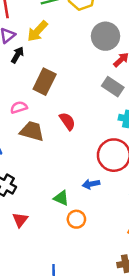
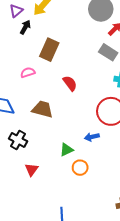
brown trapezoid: (32, 131) -> (42, 109), moved
green triangle: (61, 198) -> (66, 150), turned -48

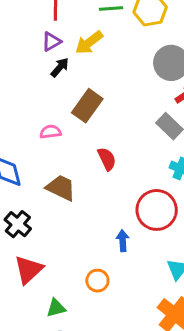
blue arrow: (92, 137) -> (123, 241), turned 88
green triangle: (66, 150) -> (56, 308), moved
red triangle: (32, 170) -> (29, 270), size x1.5

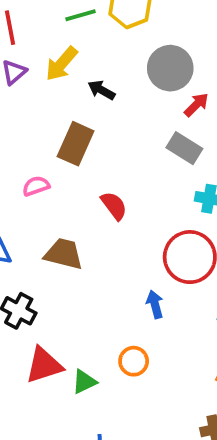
black arrow: (60, 67) -> (101, 90), moved, turned -90
red triangle: (29, 270) -> (44, 365), turned 36
green triangle: (56, 308) -> (84, 382), moved

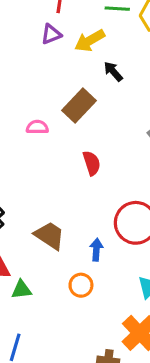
brown trapezoid: (64, 254) -> (49, 236), moved
orange circle: (134, 361) -> (81, 285), moved

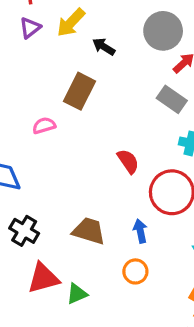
red semicircle: (92, 163) -> (128, 161), moved

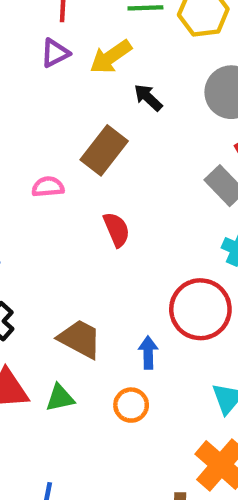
red semicircle: (128, 161) -> (117, 230), moved
green triangle: (77, 294) -> (60, 398), moved

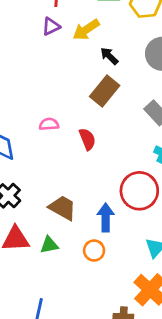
brown rectangle: (104, 150) -> (105, 91), moved
pink semicircle: (48, 187) -> (49, 124), moved
blue arrow: (148, 353) -> (106, 217), size x1.4

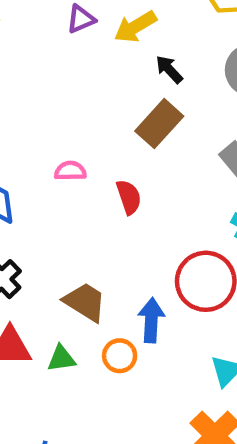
orange circle: (94, 250) -> (120, 356), moved

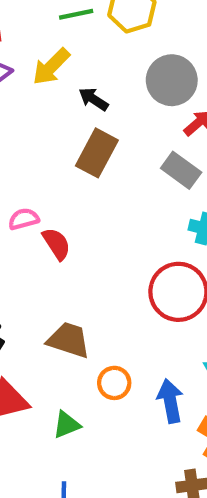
red semicircle: (129, 197) -> (56, 244), moved
blue arrow: (151, 320) -> (170, 401), moved
green triangle: (61, 359) -> (67, 425), moved

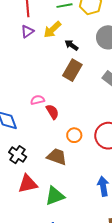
orange circle: (114, 383) -> (74, 135), moved
green triangle: (67, 425) -> (55, 196), size x1.5

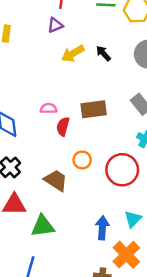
yellow arrow: (52, 30) -> (73, 54), moved
brown rectangle: (72, 70) -> (94, 109), moved, turned 40
red semicircle: (52, 112) -> (63, 127), turned -147

